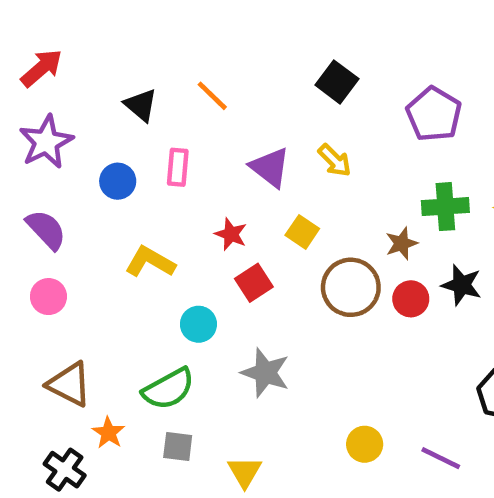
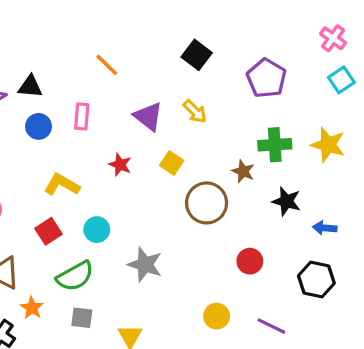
black triangle: (141, 105) -> (30, 86), moved, turned -35
brown star: (402, 243) -> (243, 171), turned -30
red square: (254, 283) -> (49, 231), moved
red circle: (411, 299) -> (250, 261), moved

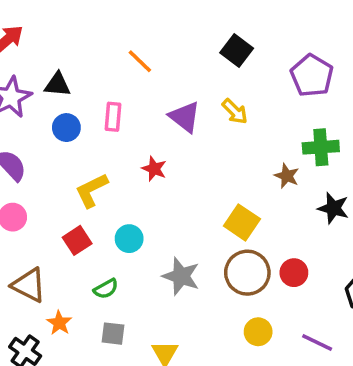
yellow square: (172, 163) -> (242, 222), moved, size x1.4
yellow L-shape: (62, 185) -> (91, 190), turned -56
brown circle: (207, 203) -> (247, 273), moved
green semicircle: (75, 276) -> (106, 289), size x0.6

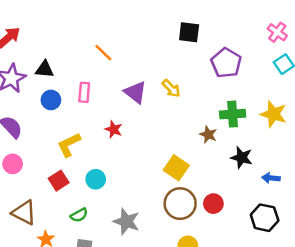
black square: (237, 51) -> (189, 32), moved, turned -30
gray star: (181, 276) -> (126, 221), moved

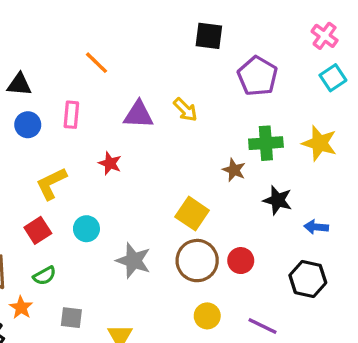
purple triangle: (135, 92) -> (138, 115), turned -35
green semicircle: (79, 215) -> (45, 276), moved
gray star: (126, 221) -> (133, 261), moved

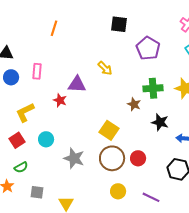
orange line: (97, 63) -> (54, 28), moved, turned 63
purple triangle: (138, 115) -> (77, 84), moved

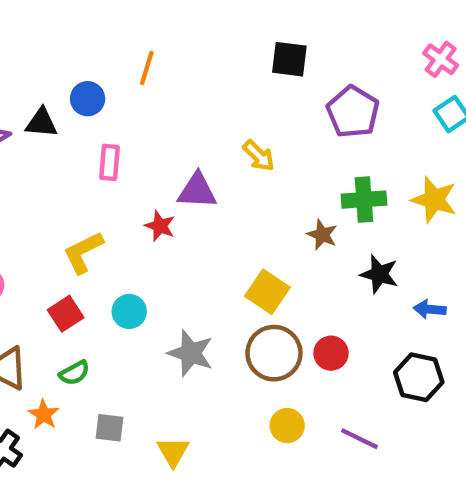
blue circle: (11, 77) -> (88, 99), moved

